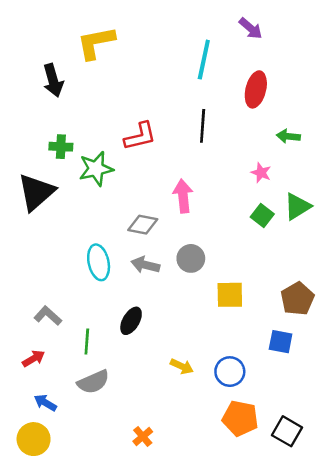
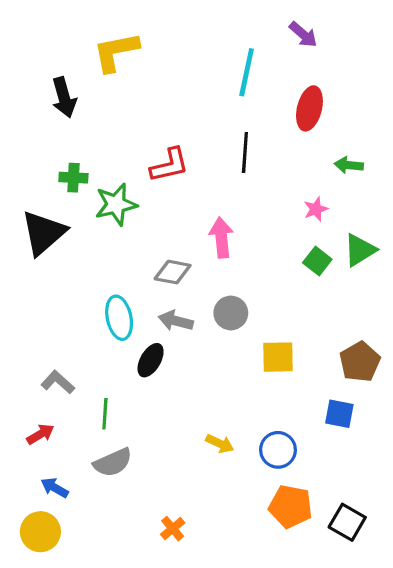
pink star: (261, 173) -> (316, 209), turned 30
black ellipse: (131, 321) -> (151, 360), moved

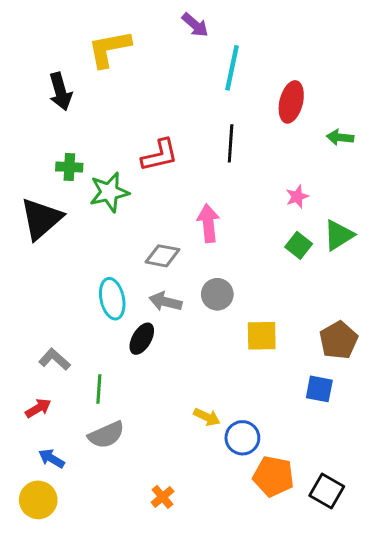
purple arrow: (303, 34) -> (195, 25), moved
green arrow: (349, 165) -> (340, 137), moved
blue circle: (278, 450) -> (242, 438), moved

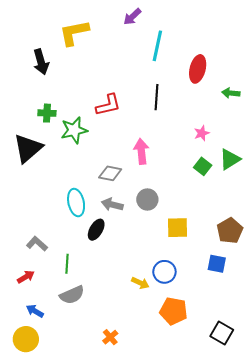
purple arrow: (195, 25) -> (132, 17), turned 96
blue circle: (242, 438) -> (164, 272), moved
orange pentagon: (273, 476) -> (174, 311), moved

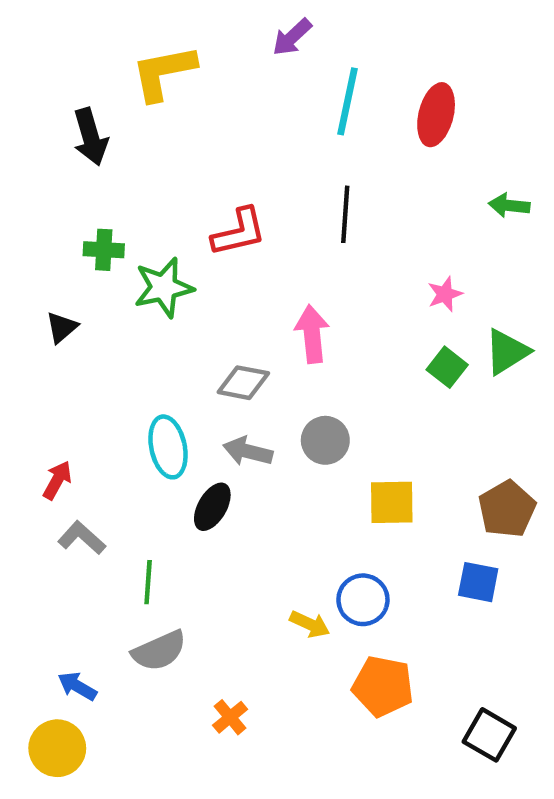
red ellipse: (198, 69) -> (436, 115), moved
black triangle: (28, 148) -> (62, 327), size x0.5
red arrow: (26, 277) -> (57, 480), moved, turned -30
orange cross: (110, 337) -> (230, 717), moved

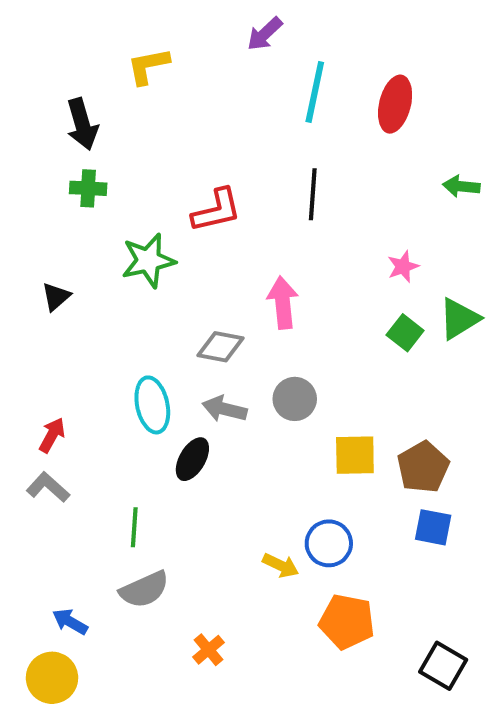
yellow L-shape: (164, 73) -> (148, 66), size x0.7
green cross: (104, 250) -> (88, 188), moved
brown pentagon: (507, 509) -> (423, 467), moved
gray L-shape: (82, 538) -> (48, 487), moved

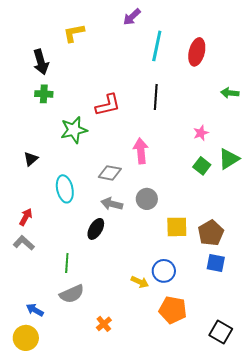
black triangle: (56, 297) -> (31, 159), moved
cyan ellipse: (152, 405) -> (65, 189), moved

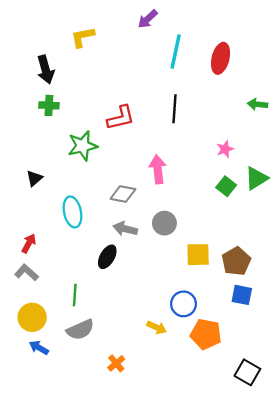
yellow arrow: (140, 282) -> (157, 327), moved
orange pentagon: (173, 310) -> (206, 334), moved
yellow circle: (26, 338) -> (32, 317), moved

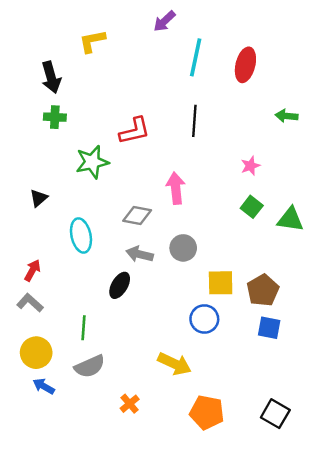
green triangle: (256, 178) -> (290, 219), moved, turned 40
blue circle: (184, 304) -> (204, 319), moved
yellow arrow: (157, 327) -> (174, 364), size x1.5
orange pentagon: (206, 334) -> (207, 412), moved

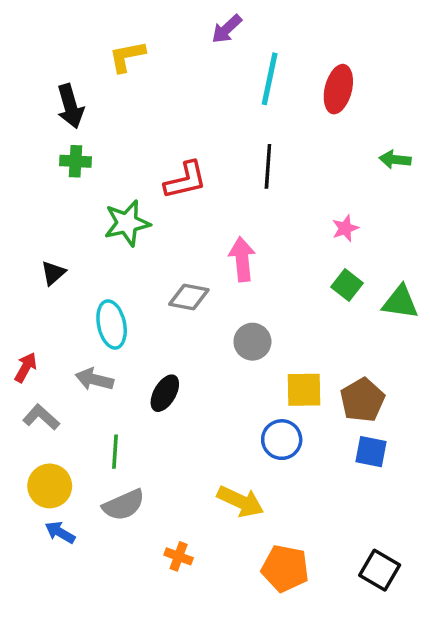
gray arrow: (140, 254) -> (94, 379), moved
red arrow: (32, 270) -> (26, 367), moved
orange cross: (130, 404) -> (179, 556), turned -30

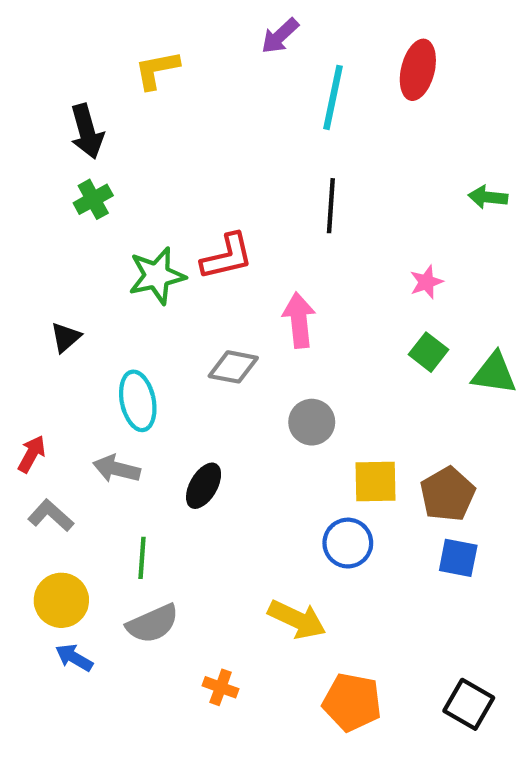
red ellipse: (338, 89) -> (418, 70), moved
green cross: (75, 161) -> (93, 199), turned -32
red L-shape: (185, 180) -> (227, 257), moved

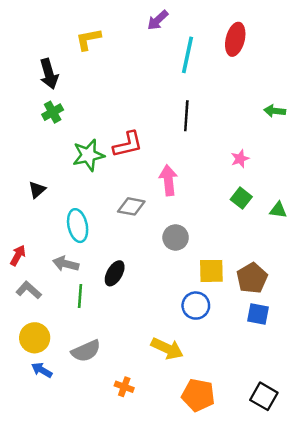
green triangle: (494, 373) -> (278, 210), size x0.7
green line: (142, 558) -> (80, 296), moved

